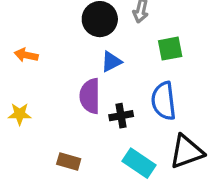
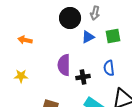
blue triangle: (111, 62) -> (88, 37), moved
blue semicircle: (164, 101) -> (109, 68), size x0.7

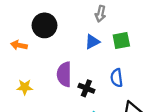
black circle: (70, 18) -> (45, 25), moved
yellow star: (21, 76) -> (25, 87), moved
black cross: (83, 77) -> (86, 88), turned 32

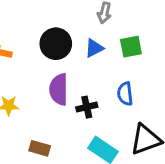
black circle: (45, 25) -> (56, 44), moved
black cross: (86, 88) -> (87, 107), turned -35

